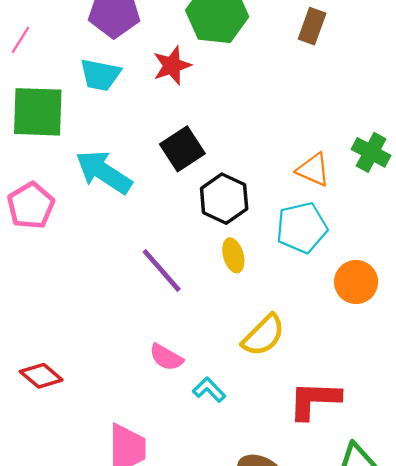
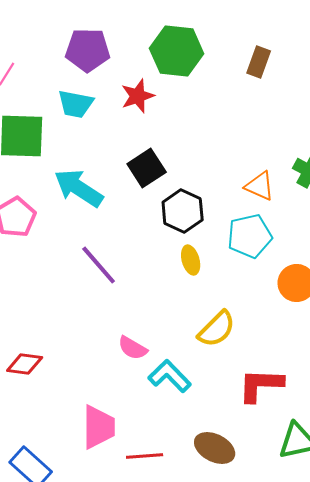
purple line: (162, 270) -> (99, 265), moved
red diamond: (41, 376) -> (25, 364), turned -33
cyan L-shape: (209, 390) -> (170, 376), size x1.5

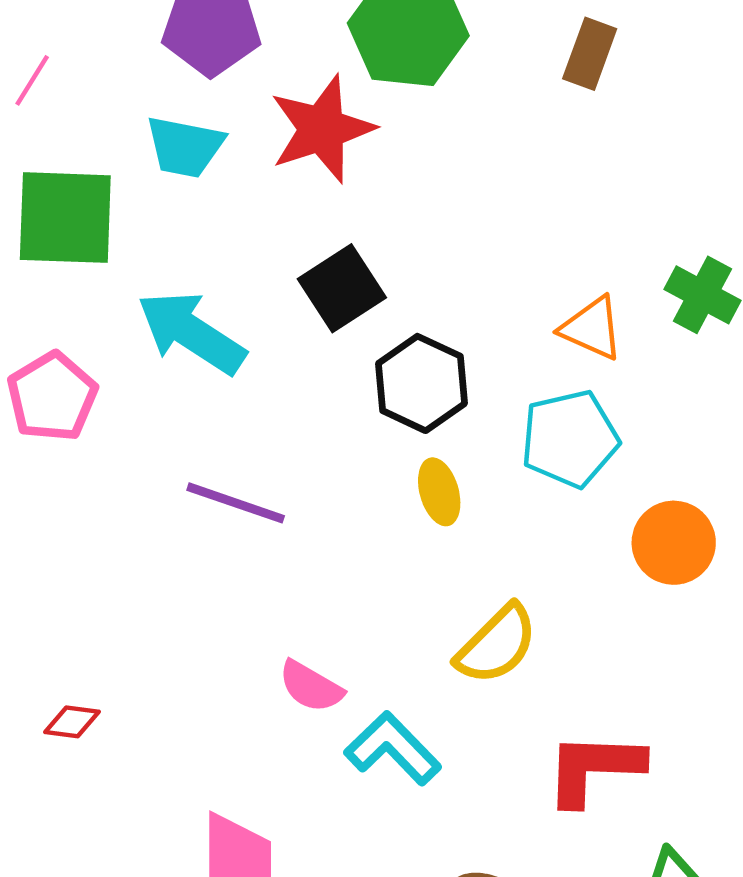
red star: (138, 96) -> (322, 129), size x1.4
purple line: (99, 265) -> (236, 503), turned -30
red diamond: (25, 364) -> (72, 722), size x0.7

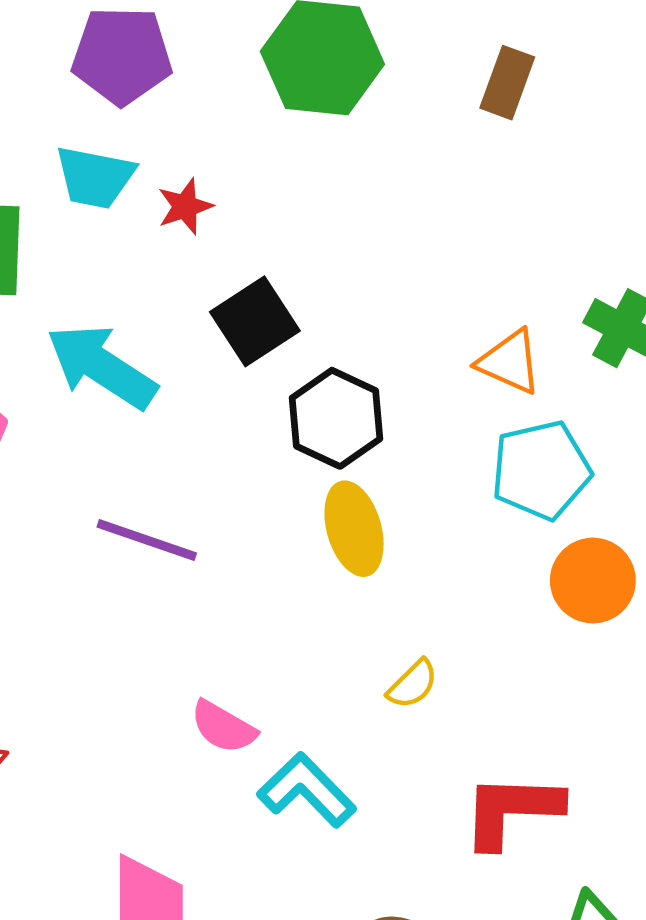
red star: (322, 129) -> (185, 206), moved, size x0.5
cyan pentagon: (570, 439) -> (541, 470), moved
yellow ellipse: (439, 492) -> (354, 529), size x1.4
yellow semicircle: (497, 644) -> (413, 684), size x0.6

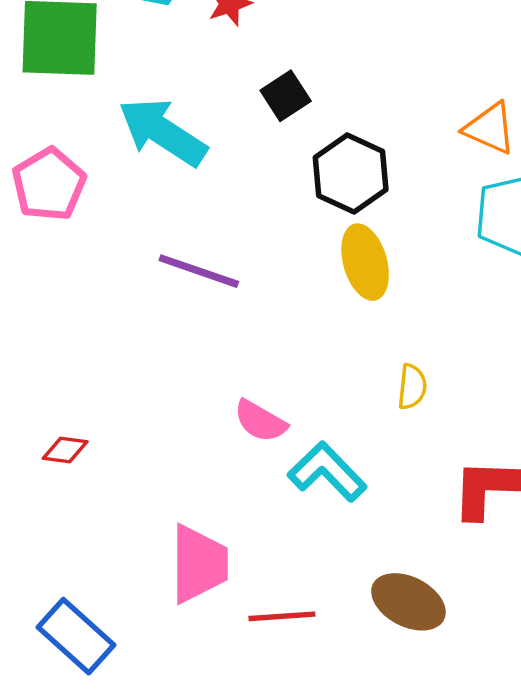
black square: (255, 321) -> (286, 96), size x0.7
yellow semicircle: (413, 684) -> (412, 387), turned -39

